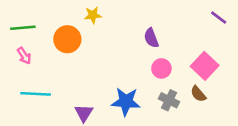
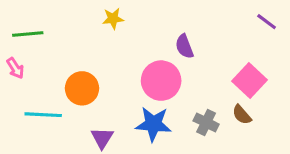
orange circle: (67, 39) -> (82, 88), moved
pink arrow: (24, 56) -> (15, 68), moved
pink circle: (161, 68) -> (161, 81), moved, size x1.6

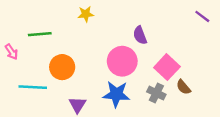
green line: (28, 34) -> (40, 34), moved
pink square: (250, 81) -> (167, 67), moved

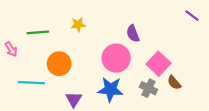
yellow star: (86, 14) -> (78, 25), moved

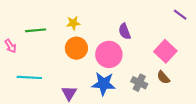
orange circle: (59, 64) -> (76, 48), moved
pink square: (159, 64) -> (165, 51), moved

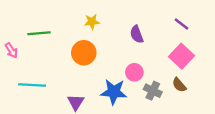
purple line: (180, 15) -> (182, 24), moved
yellow star: (73, 23) -> (92, 22), moved
pink circle: (109, 54) -> (134, 72), moved, size x0.6

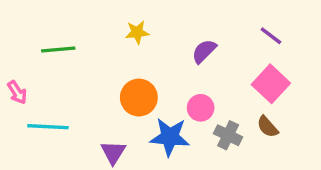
purple semicircle: (137, 34) -> (204, 51), turned 66
pink arrow: (11, 50) -> (17, 92), moved
orange circle: (84, 53) -> (139, 98), moved

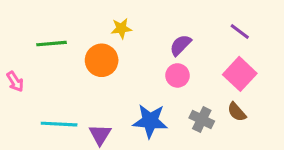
orange circle: (139, 98) -> (102, 60), moved
pink circle: (201, 108) -> (177, 75), moved
cyan line: (48, 127) -> (59, 124), moved

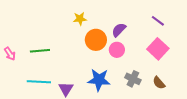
green line: (51, 44) -> (40, 51), moved
orange circle: (102, 60) -> (96, 40), moved
brown semicircle: (237, 112) -> (159, 83), moved

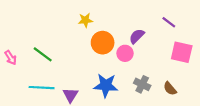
purple semicircle: (119, 30) -> (137, 36), moved
pink square: (158, 49) -> (182, 52), moved, turned -30
green line: (40, 51) -> (43, 54), turned 42

